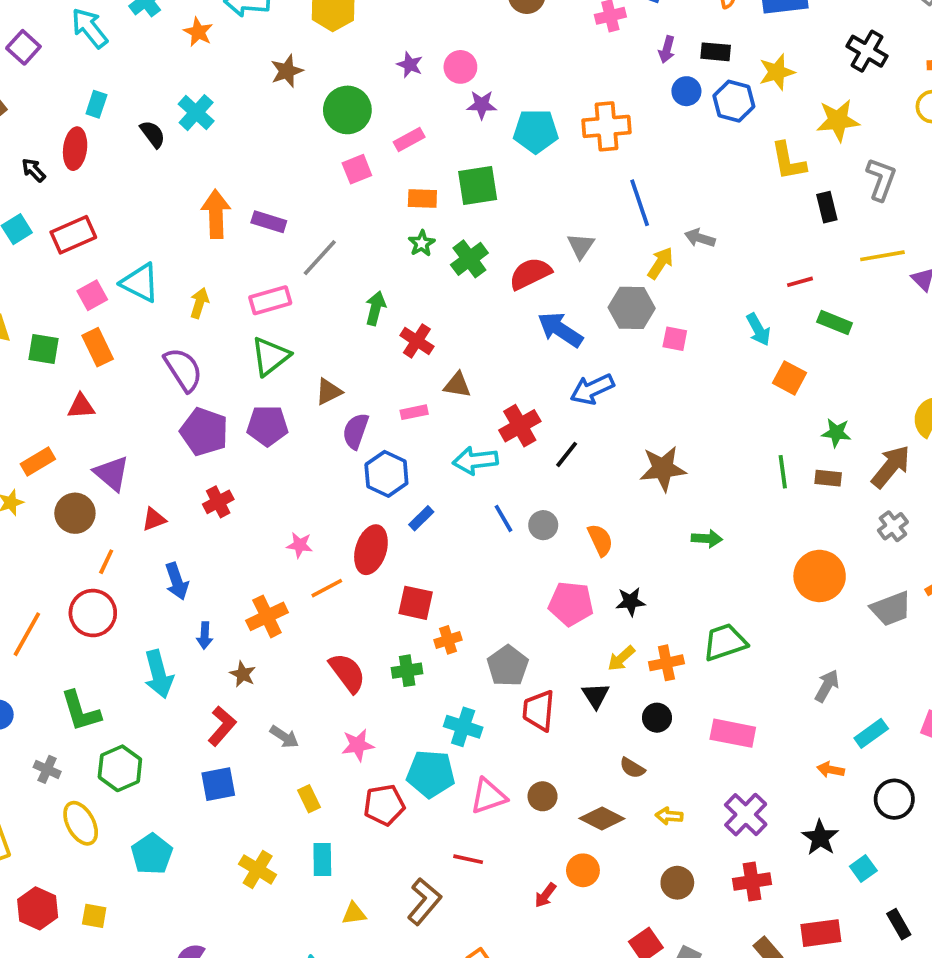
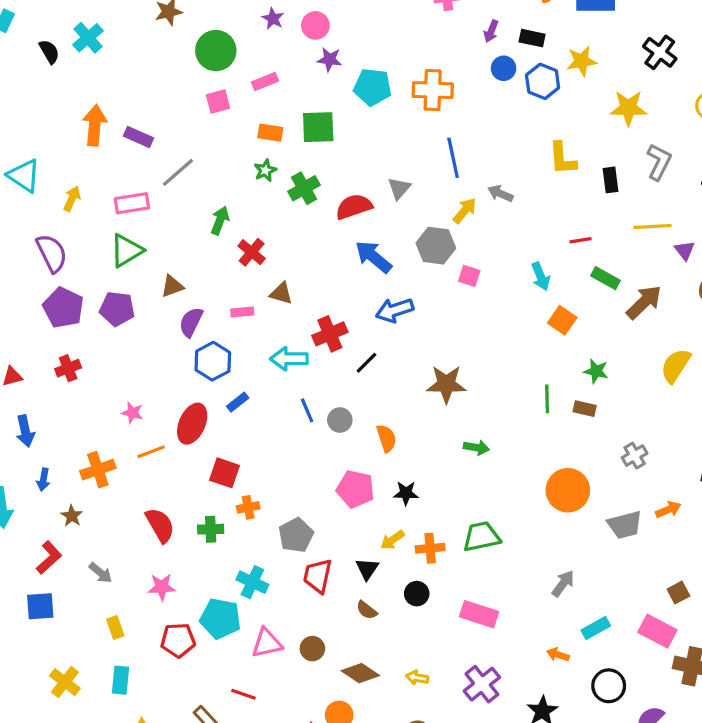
yellow L-shape: (788, 161) -> (562, 159), moved
brown arrow: (891, 467) -> (644, 302), moved
brown semicircle: (632, 768) -> (367, 610), moved

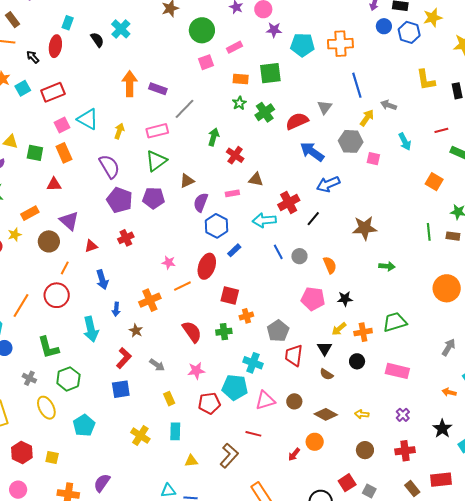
cyan arrow: (541, 276) -> (405, 142), moved
purple cross: (482, 684) -> (403, 415), size x0.6

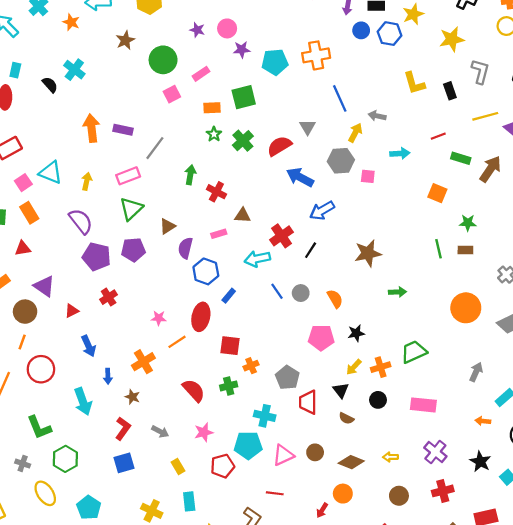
cyan arrow: (405, 142) -> (400, 153), turned -60
orange line: (65, 268) -> (22, 342), moved
purple cross: (403, 415) -> (435, 452), size x1.5

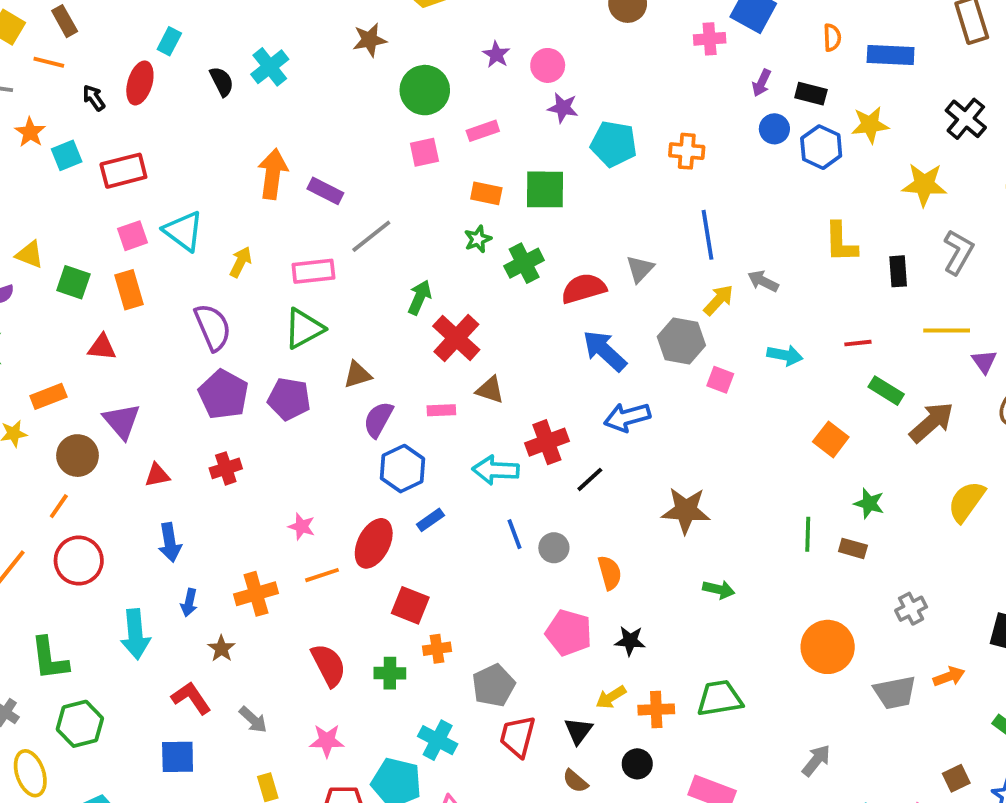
orange cross: (316, 55) -> (687, 151), size x0.7
red cross: (216, 192) -> (456, 338), size x1.4
red L-shape: (123, 429) -> (191, 698), turned -85

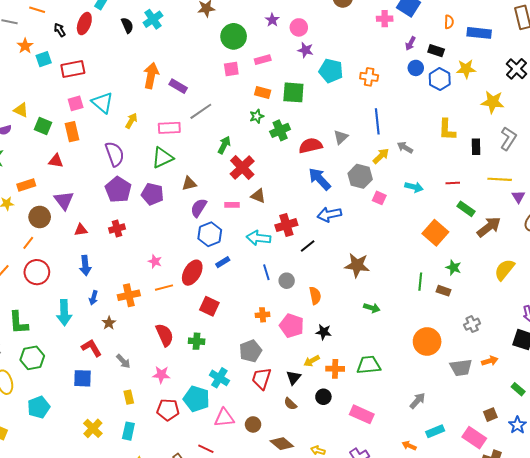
orange square: (831, 439) -> (435, 233), size x1.4
orange cross: (437, 649) -> (263, 315), moved

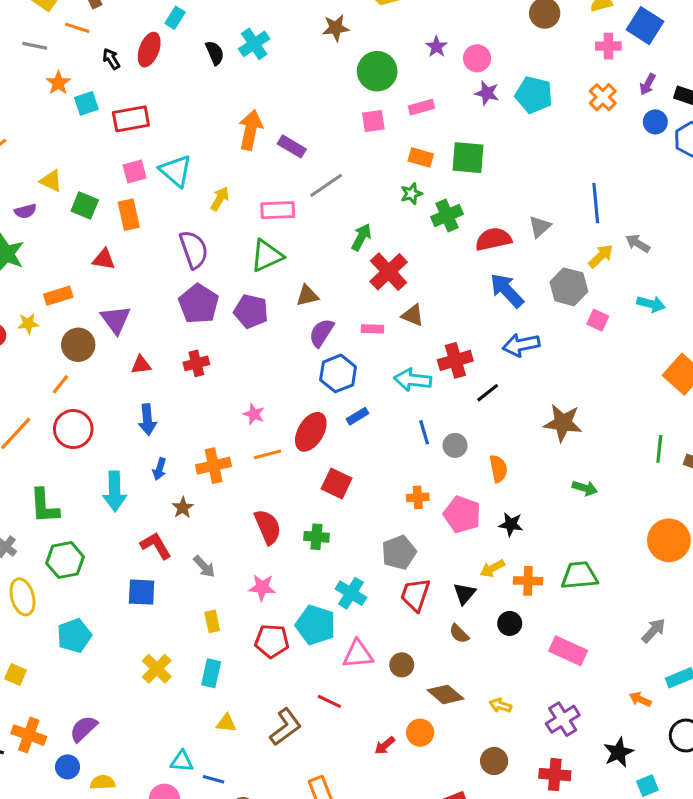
cyan pentagon: (331, 71) -> (534, 95), moved
orange cross: (369, 77) -> (603, 97), moved, turned 36

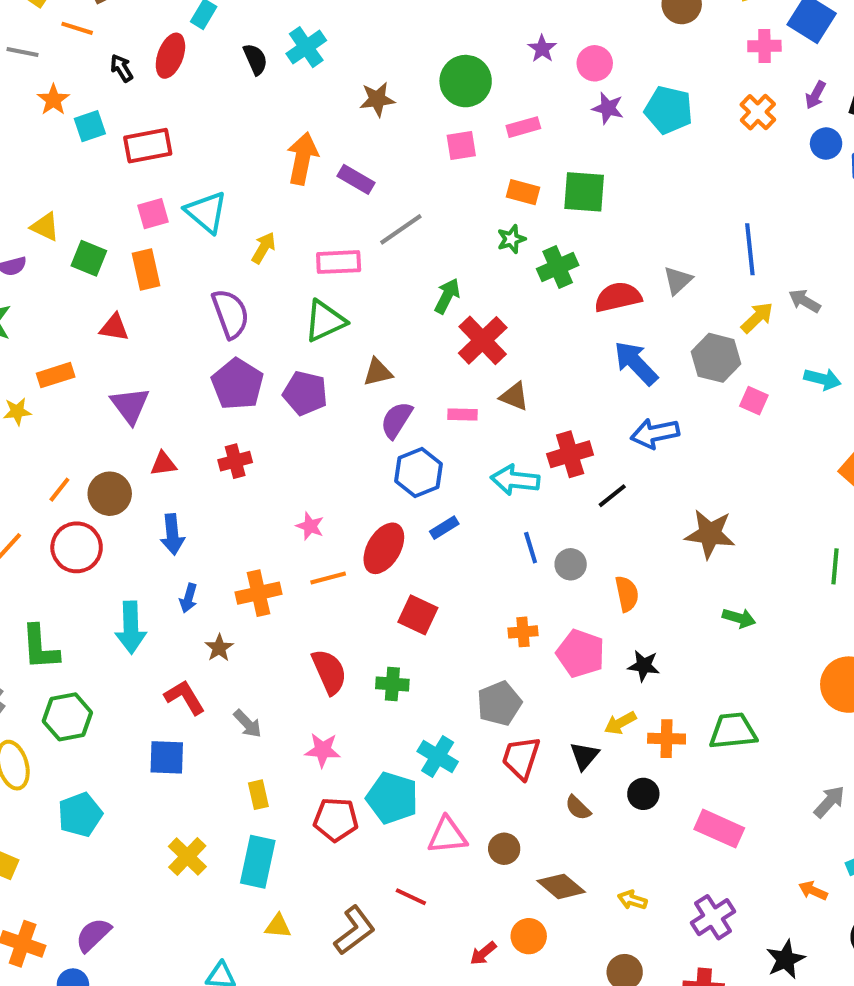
brown star: (336, 28) -> (377, 99), moved
brown circle: (78, 345) -> (110, 494), moved
cyan rectangle: (211, 673) -> (258, 862), size x1.4

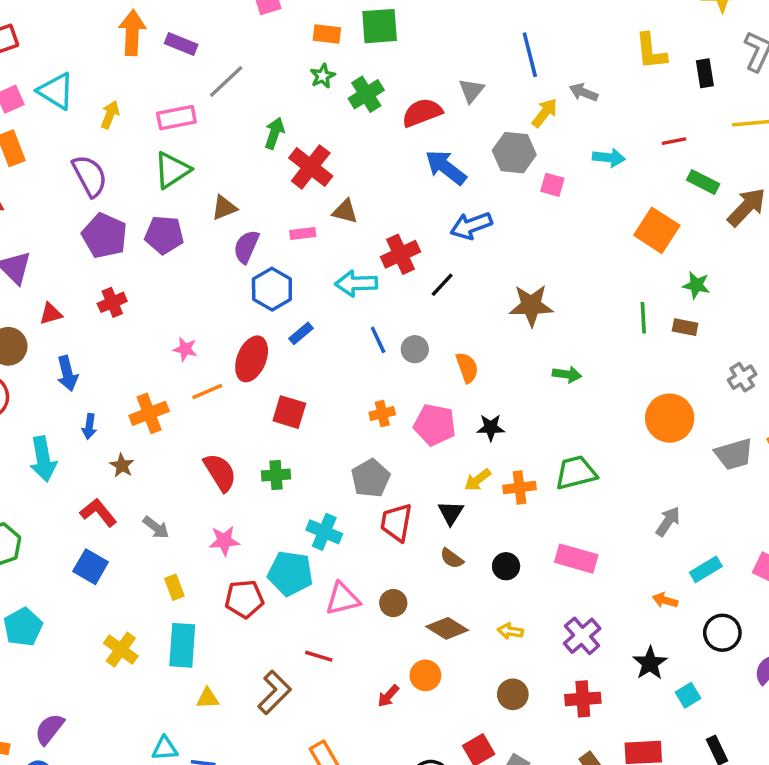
blue square: (167, 757) -> (91, 567), turned 36
black circle: (643, 794) -> (506, 566), moved

